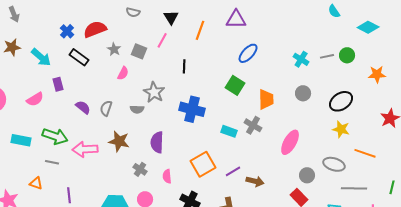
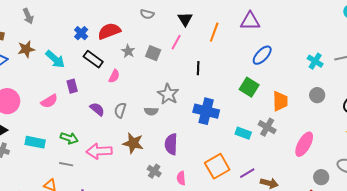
pink semicircle: (123, 73) -> (114, 76), moved
green arrow: (55, 136) -> (69, 138), size x0.7

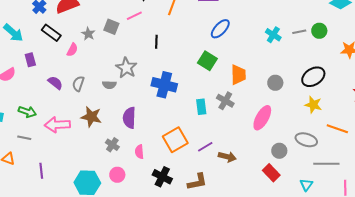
pink line: (176, 42) -> (134, 16), turned 35
gray star: (128, 51) -> (88, 34), moved
gray circle: (317, 95) -> (275, 83), moved
cyan rectangle: (243, 133) -> (201, 107), turned 63

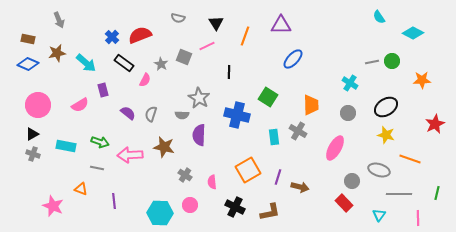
cyan cross: (273, 35) -> (350, 83), moved
green square: (207, 61) -> (268, 97), moved
purple semicircle: (129, 118) -> (199, 135), moved
purple line: (205, 147) -> (278, 177), turned -42

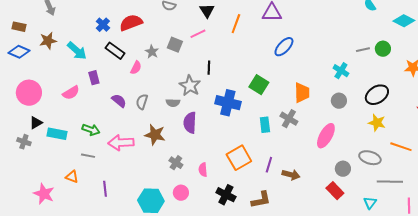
black line: (229, 72) -> (209, 68), moved
black triangle: (32, 134) -> (36, 123), moved

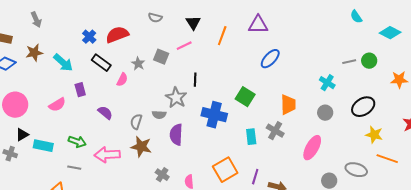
gray semicircle: (142, 102) -> (136, 122), moved
yellow star: (377, 123) -> (374, 135), moved

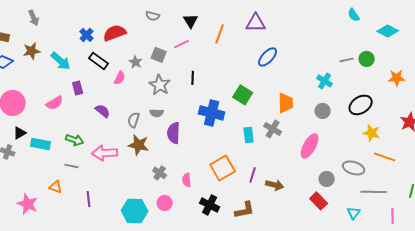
gray star: (176, 98) -> (160, 85), moved

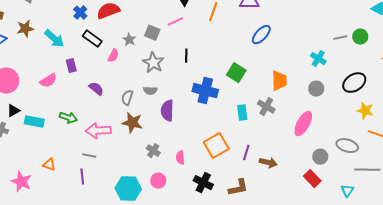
gray line: (72, 166) -> (89, 156), moved

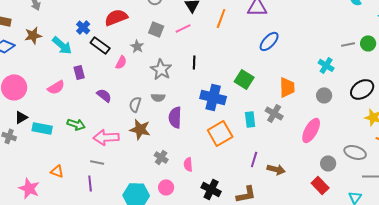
blue cross: (80, 13) -> (83, 27), moved
gray square: (152, 33) -> (156, 29), moved
orange square: (216, 146) -> (220, 133), moved

